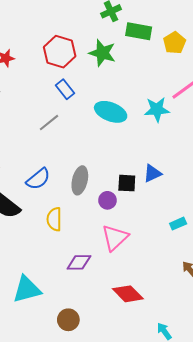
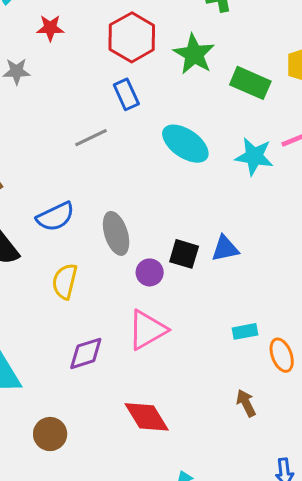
green rectangle: (139, 31) -> (250, 83), moved
gray ellipse: (80, 180) -> (116, 233), turned -44
purple diamond: (79, 262) -> (86, 353), turned -30

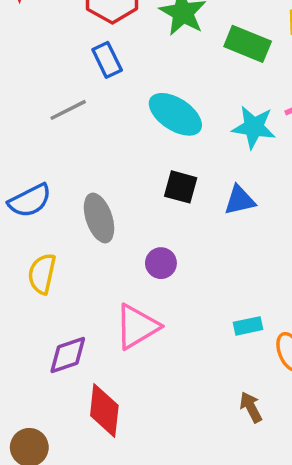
blue triangle: (225, 249) -> (240, 200), moved
black square: (184, 254) -> (181, 187), moved
purple circle: (150, 272) -> (161, 263), moved
red diamond: (147, 417) -> (104, 411), moved, turned 39

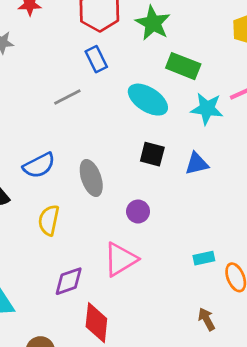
green rectangle: (248, 44) -> (183, 66), moved

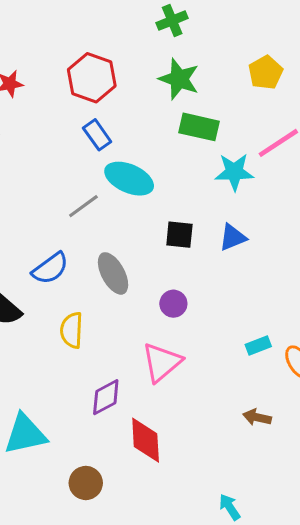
green star: (153, 23) -> (179, 79), moved
gray line: (67, 97) -> (83, 206), moved
cyan ellipse: (148, 100) -> (129, 179), moved
brown arrow: (207, 319) -> (257, 417), moved, turned -40

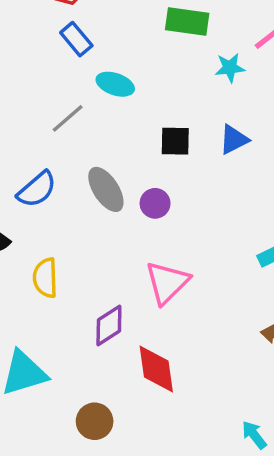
cyan star: (234, 172) -> (230, 68), size x0.7
cyan ellipse: (129, 179) -> (115, 84), size x0.7
purple circle: (173, 304) -> (155, 203), moved
yellow semicircle: (72, 330) -> (45, 278), moved

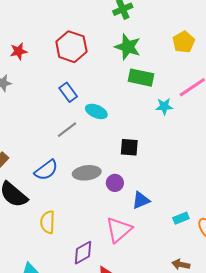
blue rectangle: (76, 39) -> (68, 92), moved
blue triangle: (234, 140) -> (141, 200), moved
gray ellipse: (106, 189) -> (87, 173), turned -68

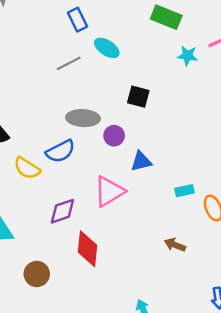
blue semicircle: (46, 170) -> (60, 151), moved
yellow semicircle: (48, 222) -> (27, 168), turned -70

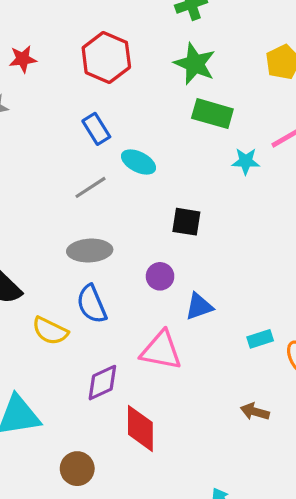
gray ellipse: (83, 118) -> (90, 251), moved
blue semicircle: (60, 151) -> (92, 304), turned 100
pink triangle: (109, 192) -> (161, 350), turned 48

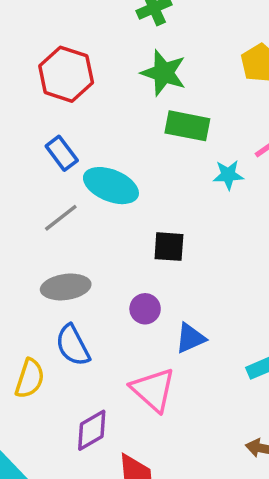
cyan ellipse: (138, 162) -> (111, 186), size x1.4
yellow semicircle: (50, 331) -> (30, 379), turned -93
pink triangle: (161, 350) -> (153, 390), turned 36

